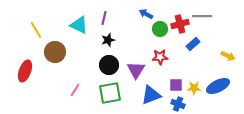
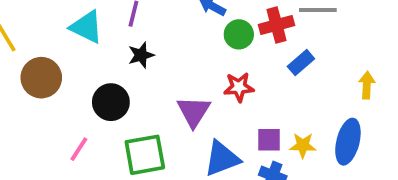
yellow arrow: (228, 56) -> (367, 85), turned -112
black circle: (109, 65) -> (111, 102), moved
blue ellipse: (218, 86) -> (348, 142), turned -50

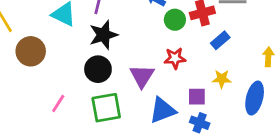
black star: (141, 55) -> (103, 35), size x1.5
black circle: (111, 102) -> (98, 69), moved
yellow star: (303, 145) -> (222, 79), moved

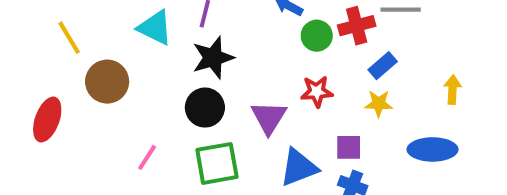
yellow star: (222, 79) -> (379, 104), moved
blue ellipse: (255, 98) -> (433, 149), turned 76

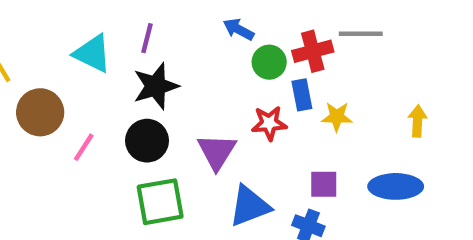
blue rectangle: (383, 66) -> (302, 95), moved, turned -60
yellow star: (379, 104) -> (337, 117), moved
purple square: (349, 147) -> (324, 184), moved
pink line: (147, 157) -> (84, 147), moved

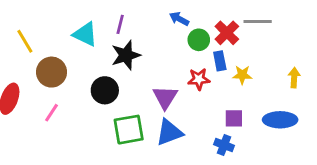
red cross: (313, 51) -> (227, 33), turned -30
black circle: (147, 141) -> (105, 90), moved
pink line: (84, 147) -> (52, 113), moved
blue triangle: (250, 206) -> (169, 132), moved

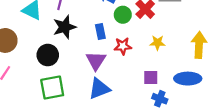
blue rectangle: (220, 61) -> (100, 32), moved
yellow arrow: (294, 78) -> (199, 45), size x1.6
green square: (129, 130) -> (52, 88), moved
blue cross: (224, 145) -> (160, 99), moved

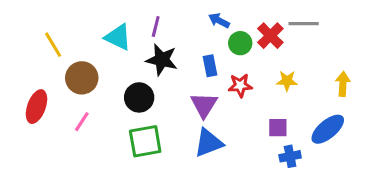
black star: (65, 27) -> (162, 60), turned 30
yellow arrow: (199, 45) -> (343, 84), size x0.7
blue ellipse: (188, 79) -> (328, 129), turned -40
blue cross: (160, 99) -> (290, 156), turned -32

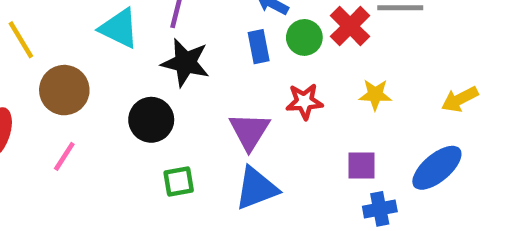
blue rectangle: (210, 66) -> (259, 47), moved
yellow arrow: (343, 84) -> (460, 99), turned -120
green square: (145, 141) -> (179, 181), moved, size x0.6

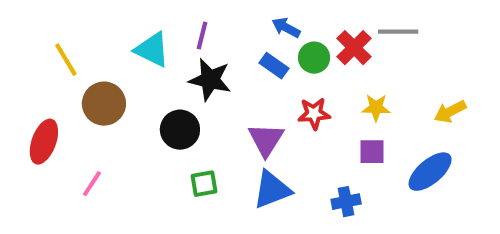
blue rectangle: (259, 47) -> (274, 66), turned -44
pink line: (64, 156) -> (92, 184), moved
purple square: (361, 165) -> (372, 152), moved
blue cross: (380, 209) -> (346, 202), moved

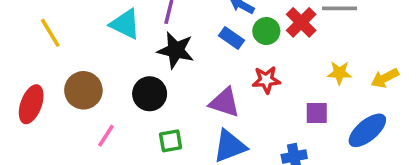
brown circle: (104, 104) -> (83, 90), moved
yellow star: (376, 108) -> (339, 73), moved
purple triangle: (266, 140) -> (225, 102), turned -44
pink line: (92, 184) -> (106, 136), moved

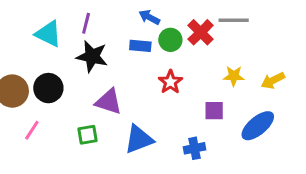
blue rectangle: (231, 38) -> (140, 46), turned -30
red star: (266, 80) -> (170, 82), turned -30
black circle: (150, 94) -> (48, 88), moved
purple triangle: (225, 102) -> (109, 102), moved

